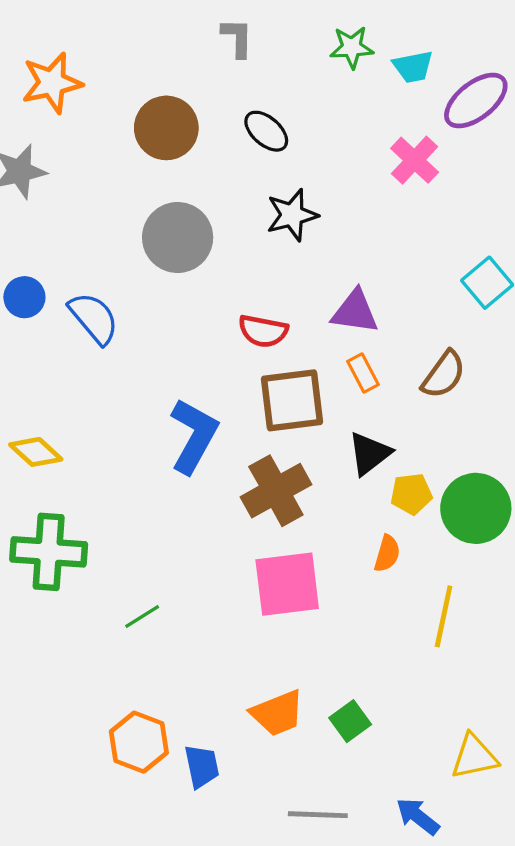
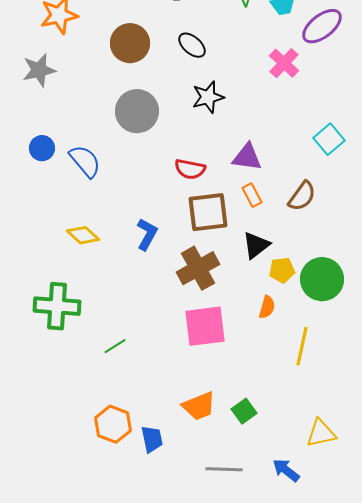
blue L-shape: (194, 436) -> (147, 234), size x0.7
yellow diamond: (36, 452) -> (83, 235), moved

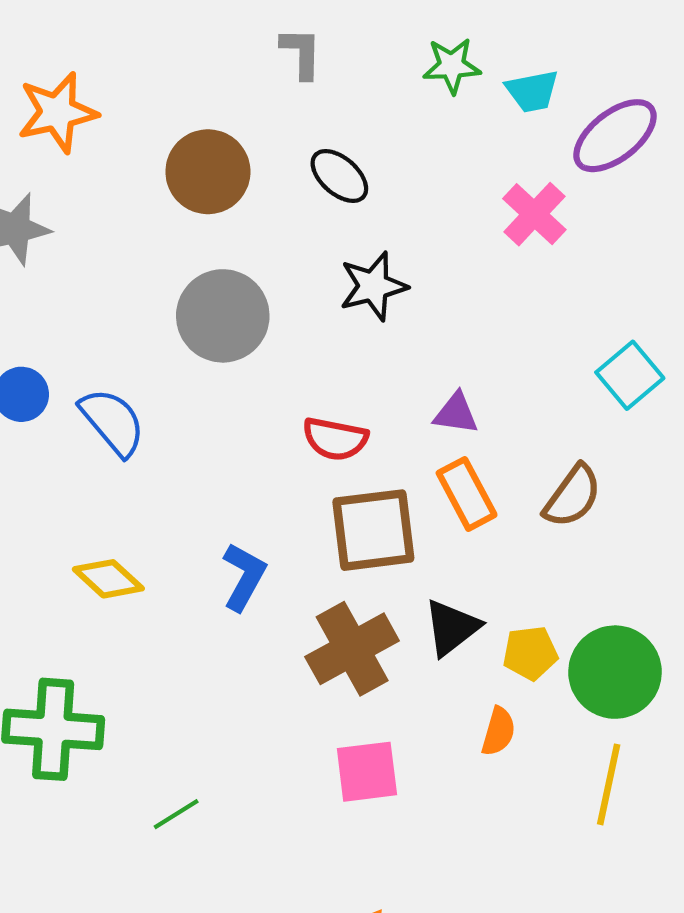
purple triangle: (247, 157) -> (456, 413), size x0.7
orange rectangle: (252, 195) -> (467, 494), size x1.4
black triangle: (256, 245) -> (452, 628), moved
pink square: (205, 326) -> (367, 772), size x0.7
yellow line: (302, 346) -> (609, 784), moved

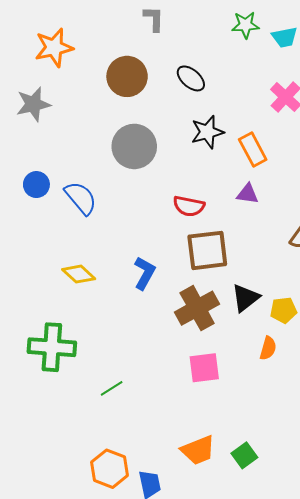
gray L-shape: (301, 53) -> (154, 19), moved
orange rectangle: (467, 494) -> (253, 150), moved

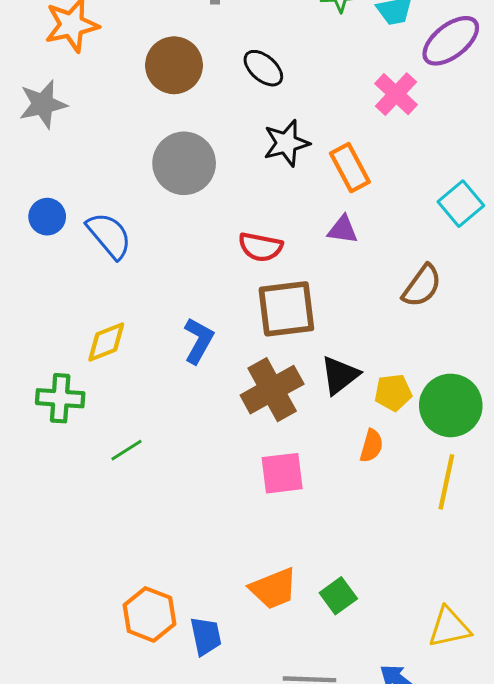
yellow diamond: (79, 274) -> (106, 342), turned -64
green cross: (52, 347) -> (60, 398), moved, size x0.7
green line: (112, 388) -> (126, 450), moved

